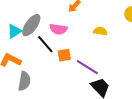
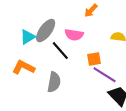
orange square: (64, 55) -> (94, 59), moved
gray semicircle: (24, 81) -> (54, 82), moved

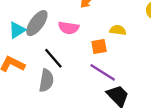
black line: (60, 51) -> (53, 58), moved
orange square: (94, 59) -> (99, 47), moved

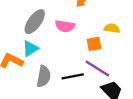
cyan triangle: (17, 30) -> (30, 48), moved
black line: (53, 58) -> (73, 76), moved, turned -60

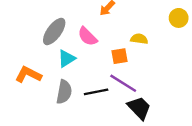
pink semicircle: (65, 26) -> (87, 36), turned 36
cyan triangle: (30, 48) -> (67, 59), moved

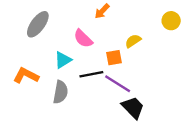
gray ellipse: (54, 32) -> (38, 24), moved
yellow semicircle: (139, 39) -> (133, 41), turned -42
black line: (96, 92) -> (91, 74), moved

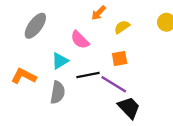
yellow semicircle: (133, 41) -> (122, 27), moved
orange square: (114, 58) -> (120, 59), moved

